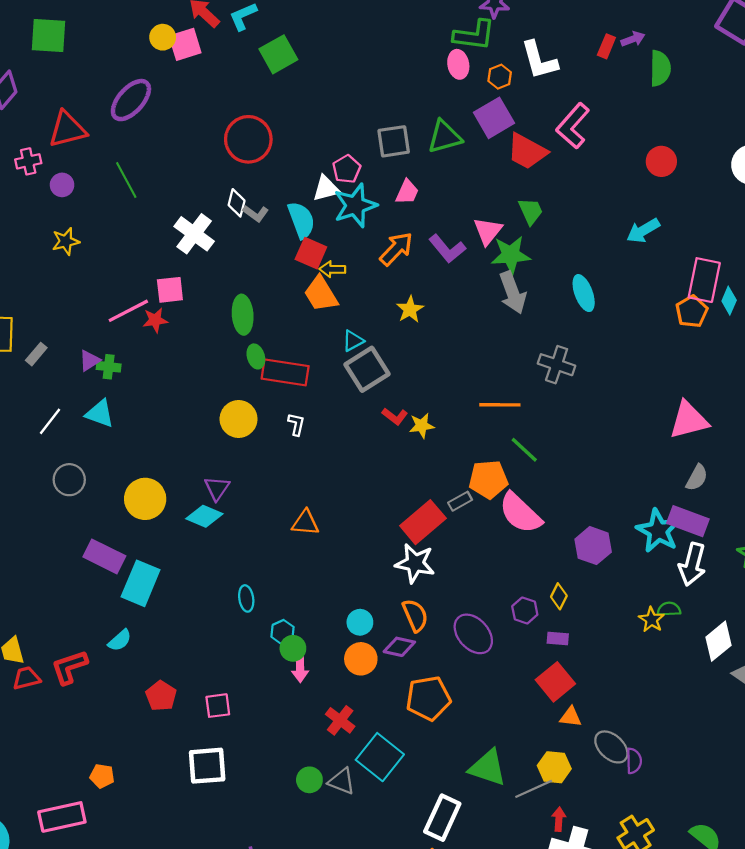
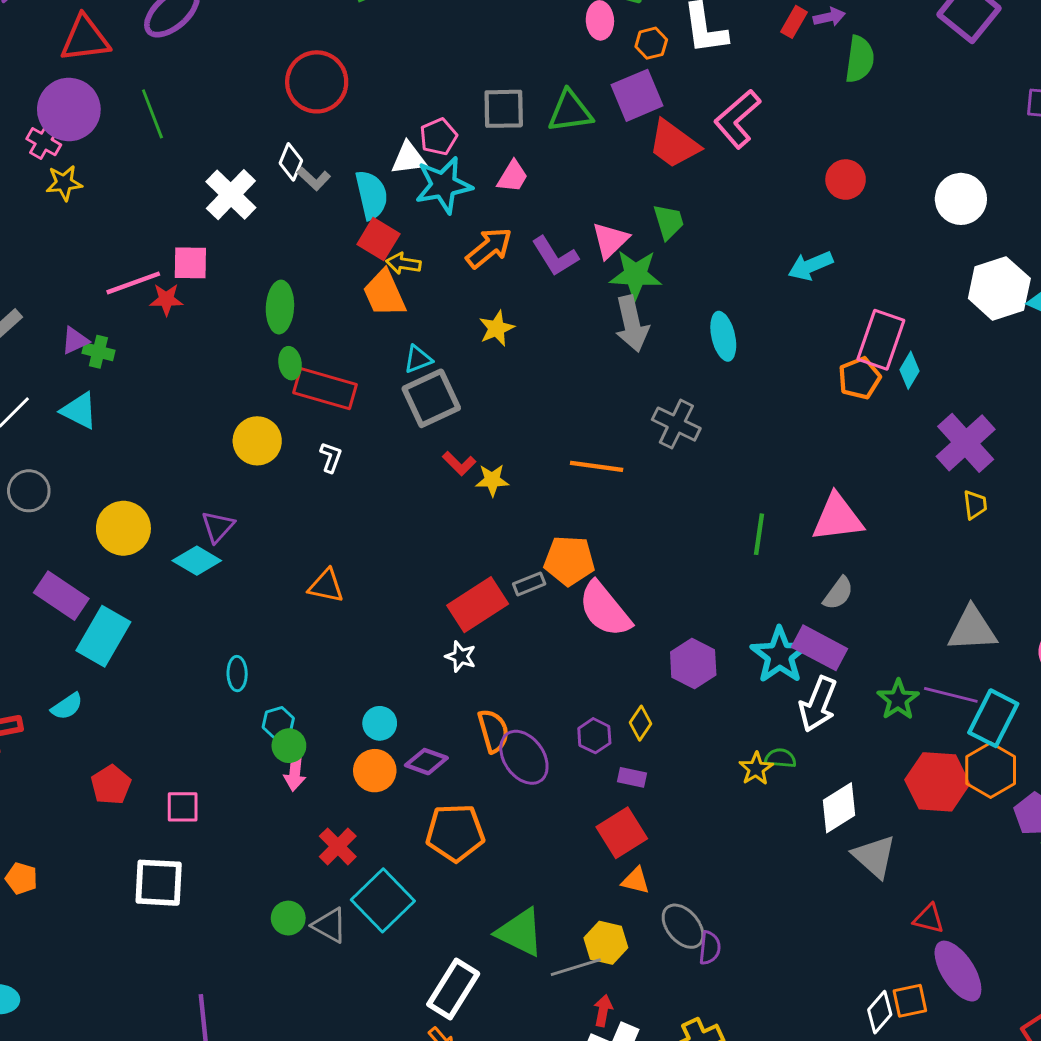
pink cross: (28, 161) -> (44, 142), moved, turned 35
purple circle: (62, 185) -> (69, 109), size x2.0
green line: (524, 450) -> (759, 534), moved, turned 48
white star: (415, 563) -> (461, 656), size x0.6
orange semicircle: (415, 615) -> (493, 731), moved

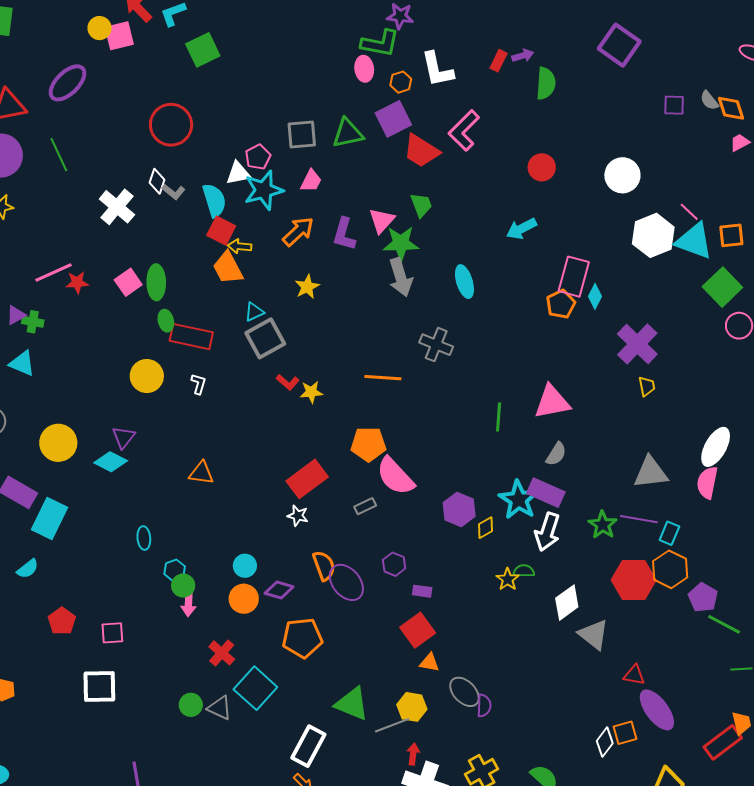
purple L-shape: (555, 256) -> (344, 234), turned 52
pink square: (190, 263) -> (128, 282), moved, turned -32
gray rectangle: (529, 584) -> (365, 506), moved
cyan rectangle: (993, 718) -> (669, 533), size x0.6
yellow diamond: (641, 723) -> (485, 528), moved, turned 30

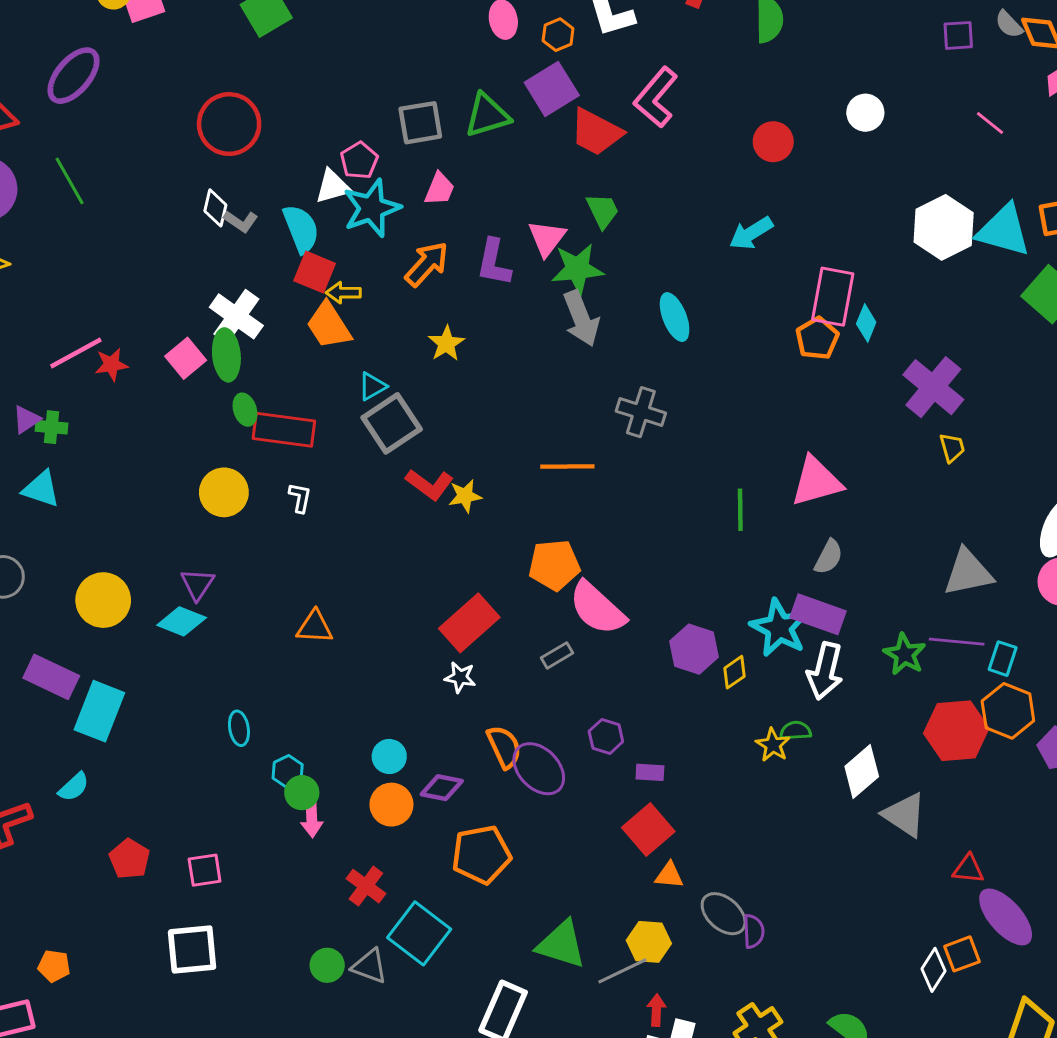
white circle: (622, 175) -> (865, 113), moved, size x0.7
white cross: (117, 207) -> (236, 316), moved
pink line: (689, 212) -> (990, 123), moved
red L-shape: (288, 382) -> (429, 484), size x1.4

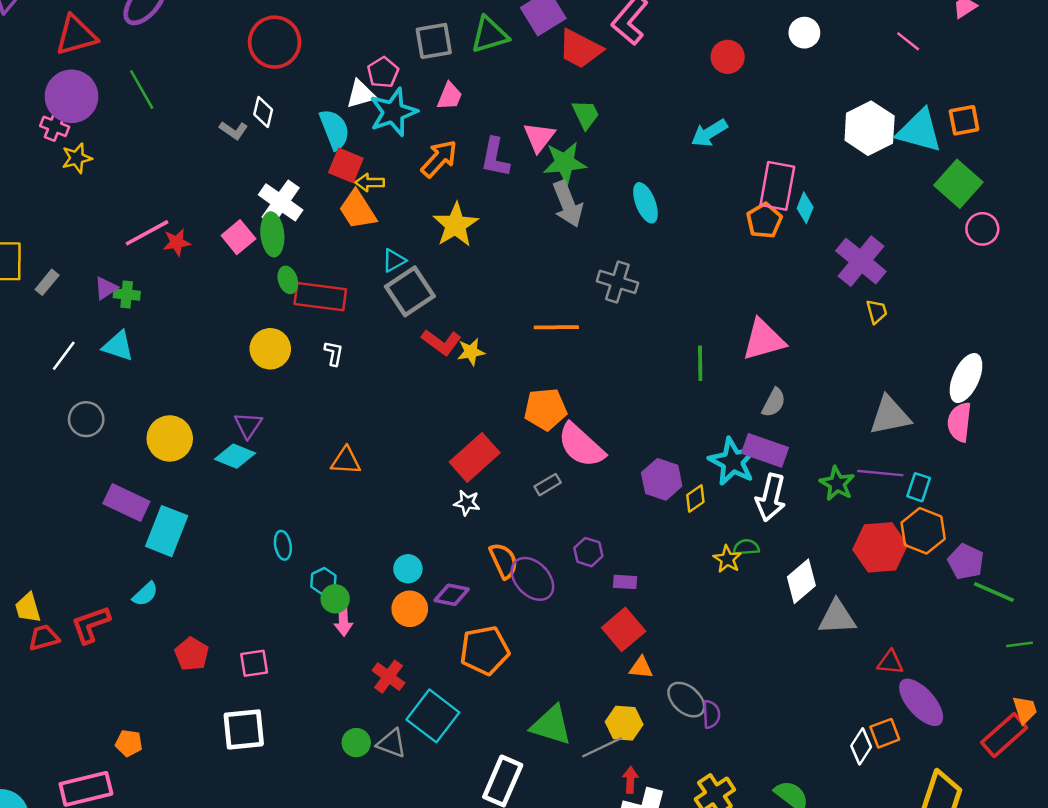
gray L-shape: (241, 221) -> (234, 130), moved
yellow star: (446, 343) -> (456, 225), size x1.5
gray triangle: (905, 815) -> (837, 617), turned -36

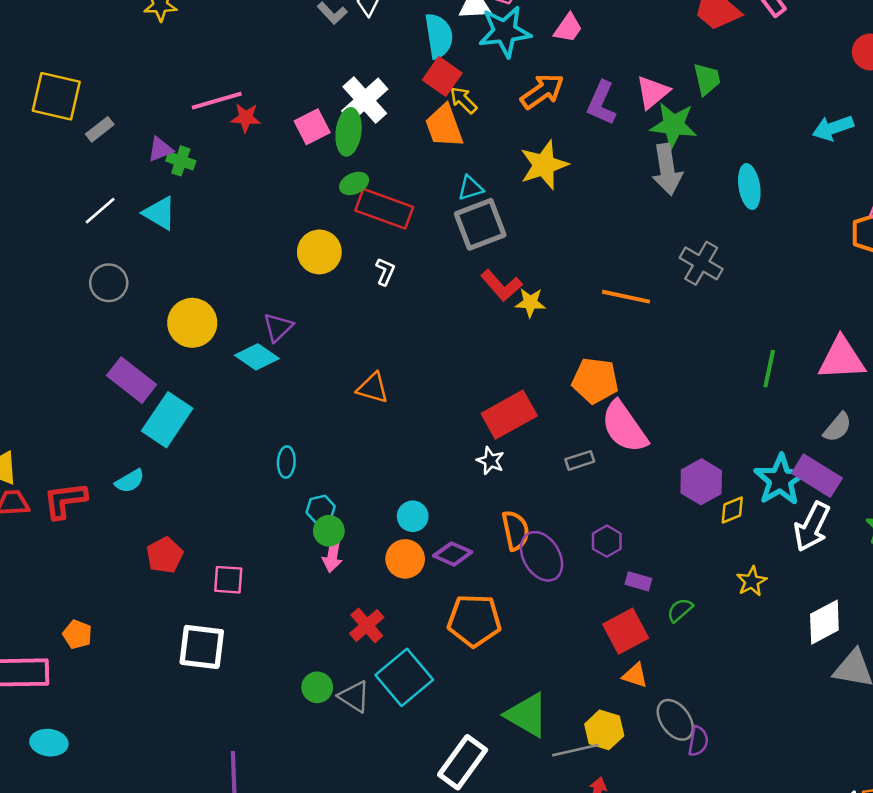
yellow arrow: (370, 183) -> (463, 100), turned 32
green ellipse: (288, 280) -> (354, 183), turned 70
green semicircle: (746, 547) -> (680, 610), moved, turned -50

